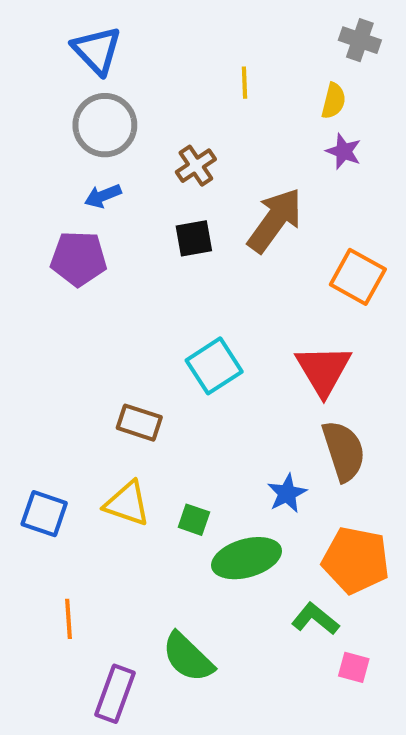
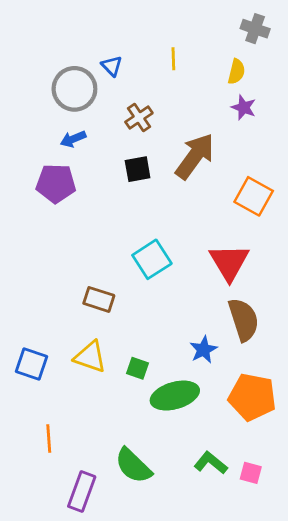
blue triangle: (97, 50) -> (112, 66), moved, size x0.6
green L-shape: (315, 619) -> (211, 463), moved

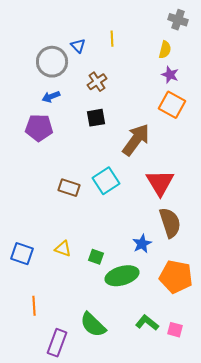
yellow line: (173, 59) -> (112, 39), moved
brown arrow: (195, 156) -> (136, 140), moved
orange square: (254, 196) -> (172, 105), moved
brown rectangle: (99, 299) -> (69, 188), moved
yellow triangle: (90, 357) -> (63, 249), size x0.7

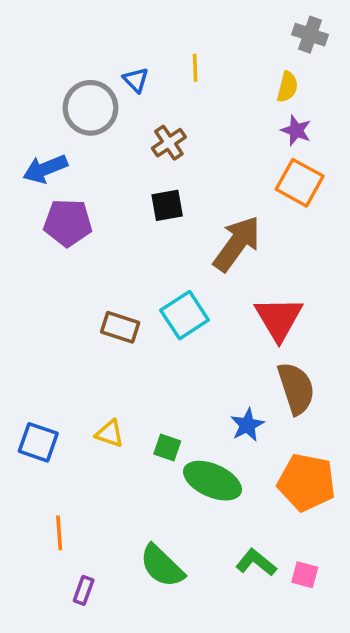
blue arrow: (51, 97) -> (45, 169), moved, size x1.4
green ellipse: (122, 276) -> (212, 481), turned 40
purple rectangle: (57, 343) -> (84, 590), moved, size x0.6

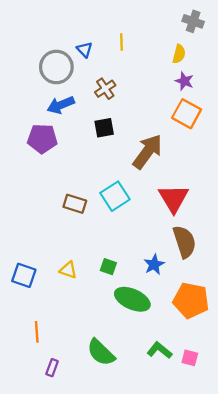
blue arrow: (45, 169) -> (61, 105), moved
green square: (167, 448) -> (108, 267), moved

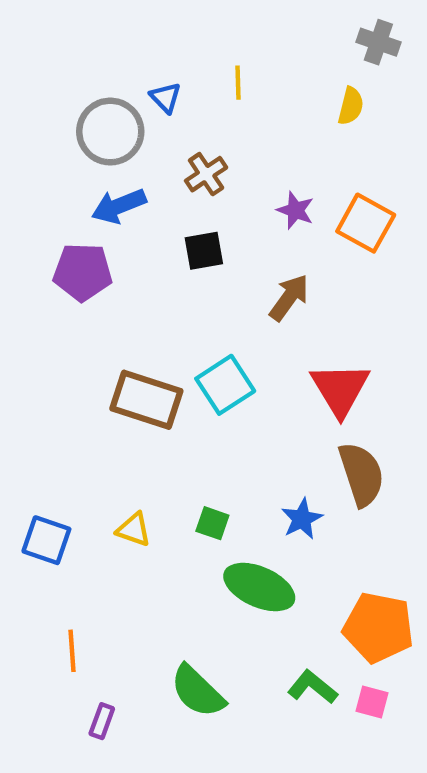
purple star: (184, 81) -> (295, 210), moved
brown arrow: (148, 152) -> (289, 298), size x0.7
brown rectangle: (75, 204) -> (146, 400), size x1.5
orange pentagon: (191, 300) -> (378, 627), moved

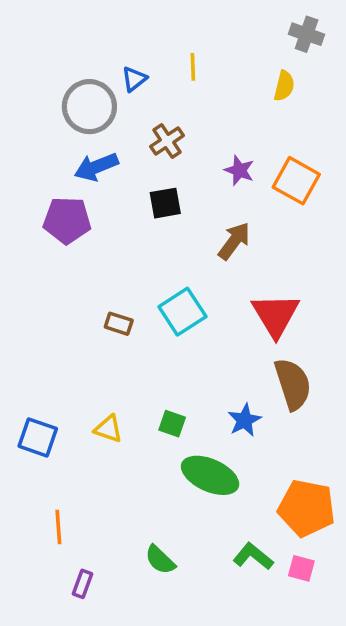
blue triangle: (166, 97) -> (134, 79), turned 36
brown rectangle: (146, 400) -> (119, 324), size x0.5
green semicircle: (198, 691) -> (160, 560), size x0.7

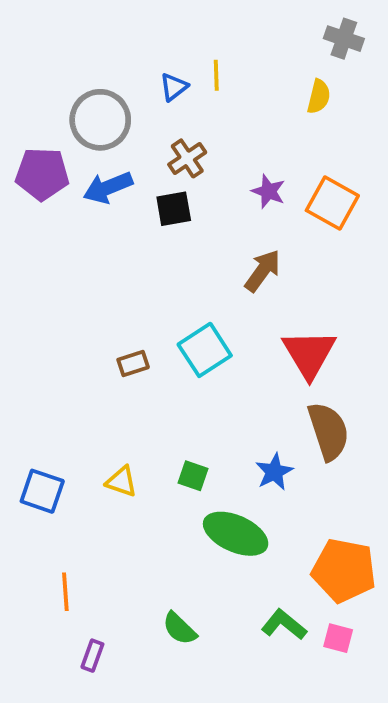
blue triangle: (134, 79) -> (174, 87), moved
black square: (165, 203) -> (174, 209), moved
purple pentagon: (67, 220) -> (42, 174), moved
brown rectangle: (119, 324) -> (133, 364), turned -36

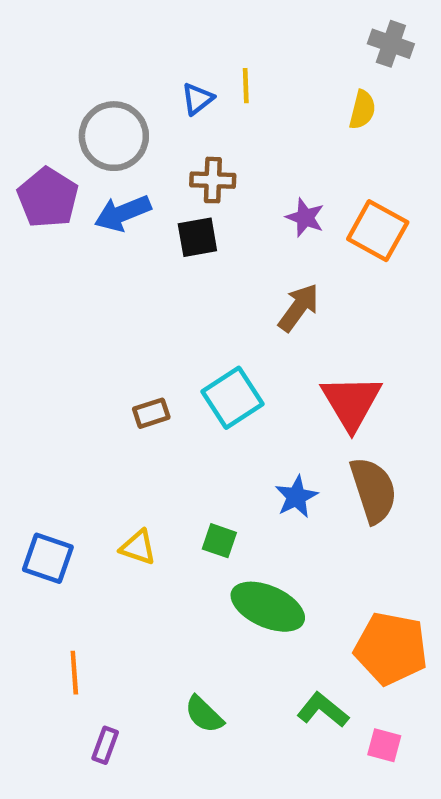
brown cross: (187, 158) -> (213, 180), turned 36
purple pentagon: (42, 174) -> (48, 198), turned 30
blue star: (274, 472) -> (296, 497), moved
pink square: (338, 638) -> (384, 745), moved

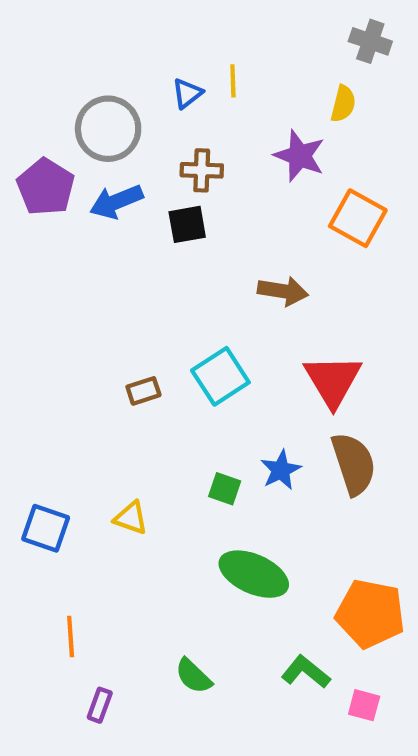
purple star: (305, 217) -> (300, 156), moved, size x1.4
brown arrow: (299, 308) -> (283, 291), turned 63
green square: (219, 541) -> (225, 489), moved

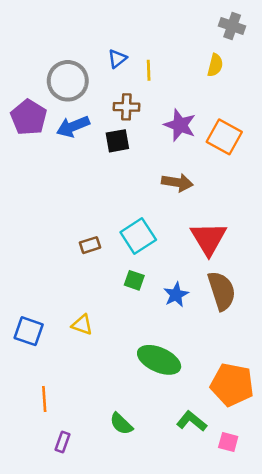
yellow line: (233, 81) -> (149, 70), moved
purple star: (300, 156) -> (180, 125), moved
green square: (225, 489) -> (134, 280), moved

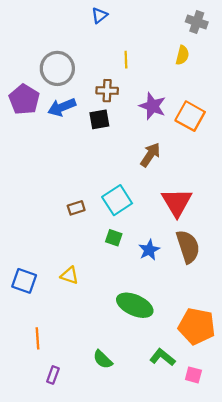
blue triangle: (117, 59) -> (99, 15), moved
brown arrow: (177, 183) -> (150, 155), turned -65

